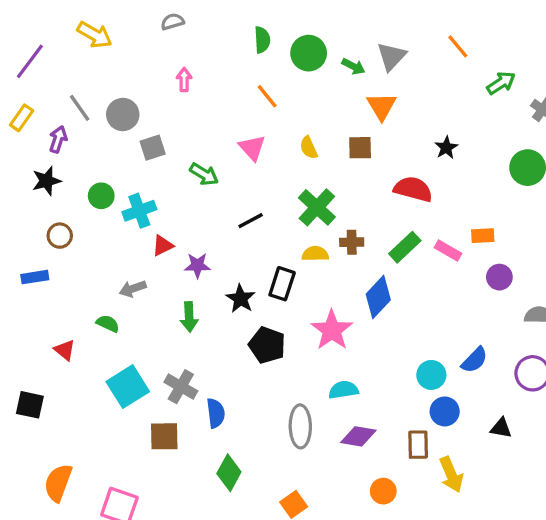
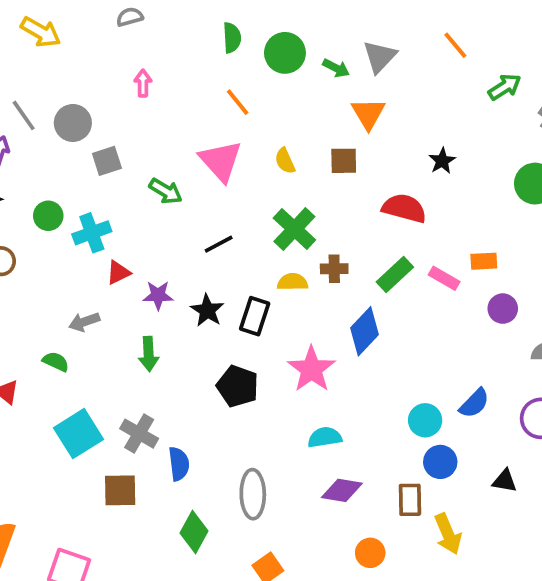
pink triangle: (252, 148) -> (221, 161), size x1.4
black star: (241, 299) -> (207, 310), moved
gray ellipse: (300, 426) -> (253, 494), moved

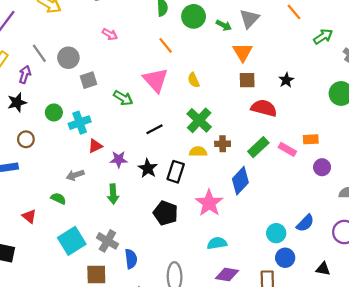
pink arrow: (143, 83) -> (110, 34), turned 120
brown square: (344, 161) -> (247, 80), moved

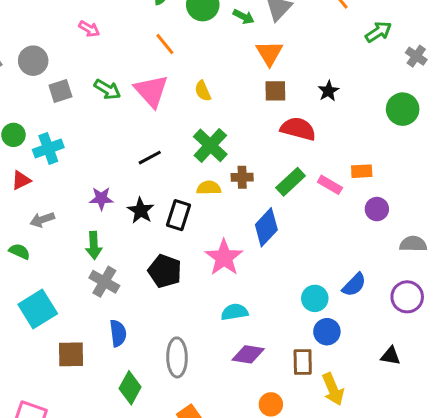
green arrow: (123, 98) -> (107, 89), moved
red triangle: (95, 146) -> (21, 180), moved
gray cross: (107, 241) -> (104, 282), moved
black triangle: (323, 269) -> (390, 356), moved

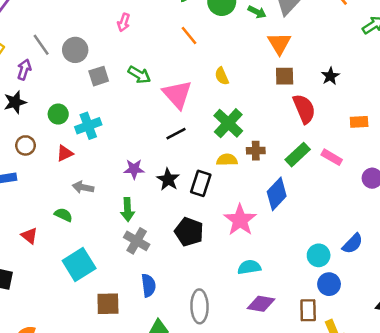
pink arrow: (89, 29) -> (124, 22), turned 78
pink triangle: (151, 91) -> (177, 94), moved
red semicircle: (298, 129) -> (304, 109), turned 52
orange rectangle: (362, 171) -> (359, 122), moved
gray arrow: (42, 220) -> (83, 187), turned 30

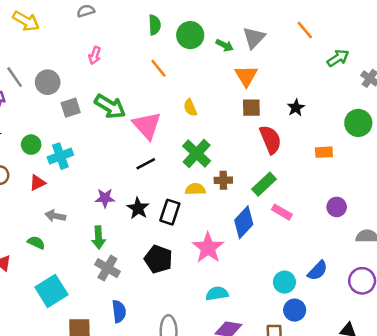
green arrow: (139, 75) -> (110, 106), size x1.4
pink rectangle: (332, 157) -> (282, 212), moved

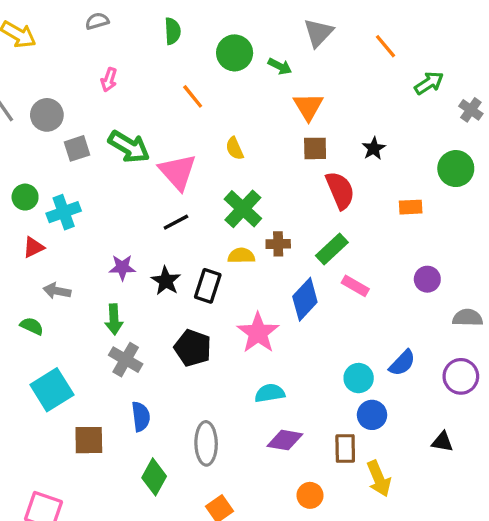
green semicircle: (155, 25) -> (173, 31), moved
gray triangle: (254, 38) -> (318, 33), moved

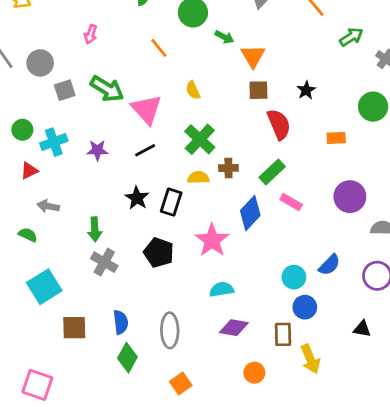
green arrow: (280, 66) -> (224, 37), moved
purple star: (122, 267) -> (97, 150), moved
purple circle: (427, 279) -> (350, 197), size x1.5
blue semicircle: (141, 417) -> (121, 322), moved

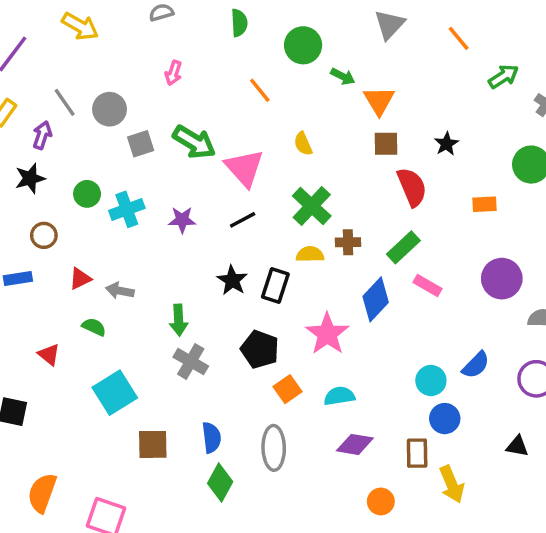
red triangle: (29, 171) -> (80, 279), moved
orange square: (181, 384) -> (287, 389), moved

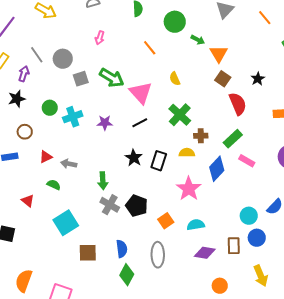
brown square: (386, 144) -> (223, 79), turned 35
yellow semicircle: (310, 254) -> (187, 153), moved
black pentagon: (260, 349) -> (137, 206), moved
brown rectangle: (417, 453) -> (234, 246), moved

